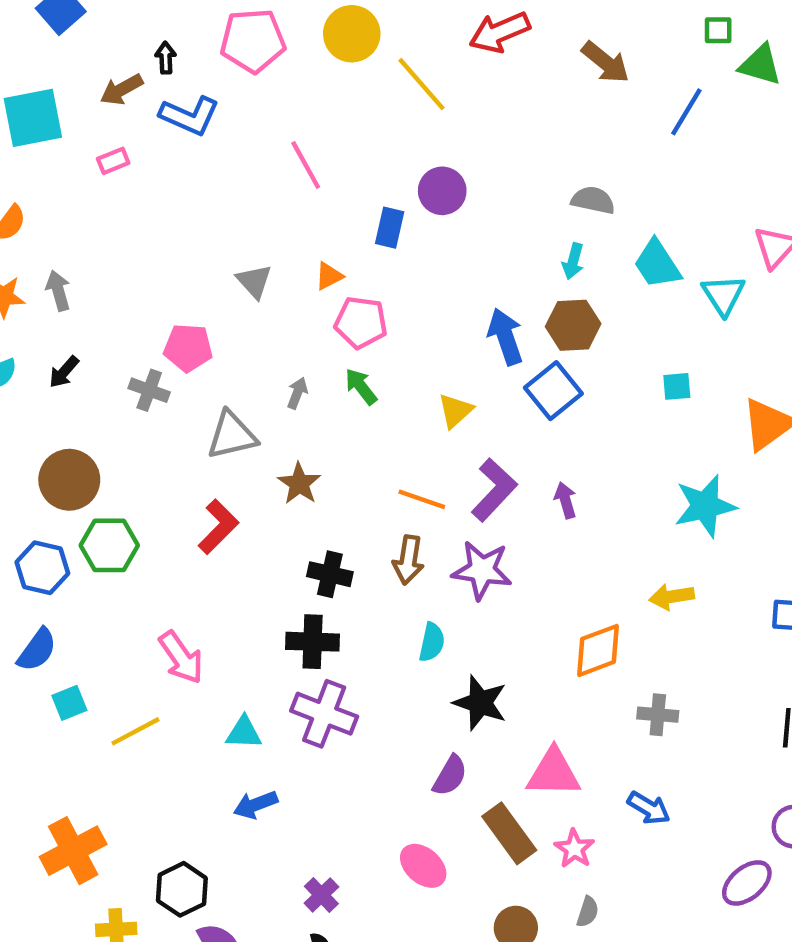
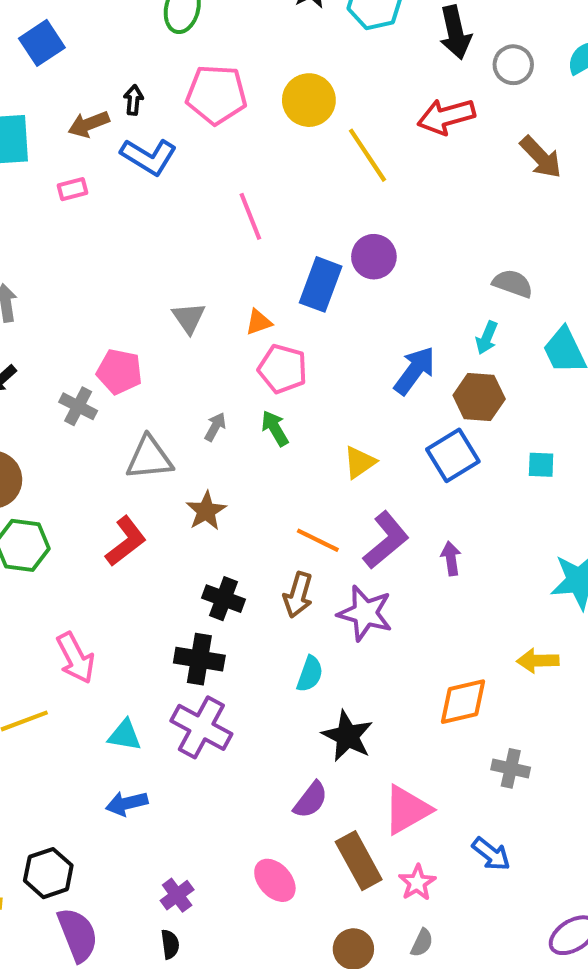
blue rectangle: (390, 228) -> (321, 284), size x1.4
blue arrow: (505, 337) -> (415, 371), moved, turned 48
cyan square: (677, 386) -> (541, 465), moved
pink triangle: (554, 773) -> (407, 810), turned -38

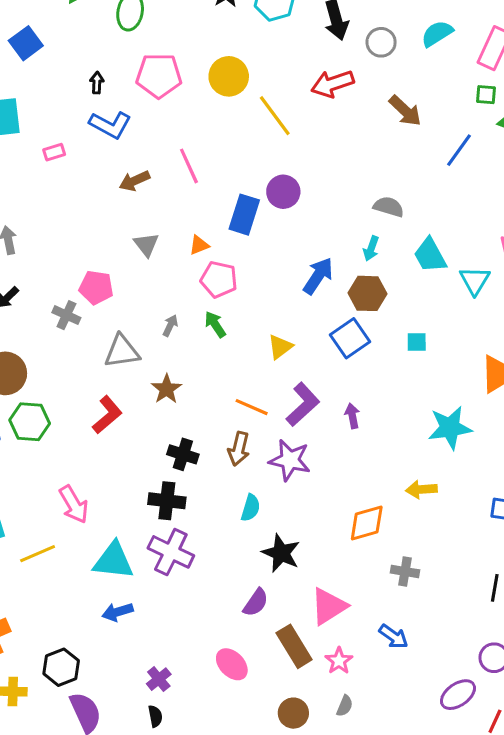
brown arrow: (89, 124) -> (135, 181), moved
cyan triangle: (125, 735) -> (113, 561), size x1.6

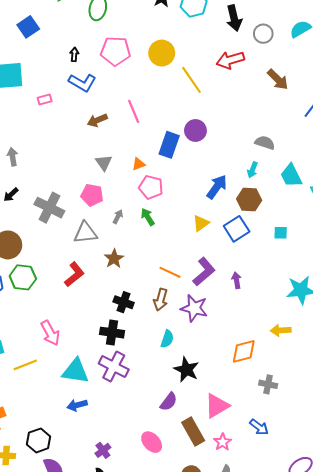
pink pentagon: (96, 287) -> (92, 195), moved
gray cross: (66, 315) -> (49, 208), size x1.6
yellow triangle: (280, 347) -> (201, 223), moved

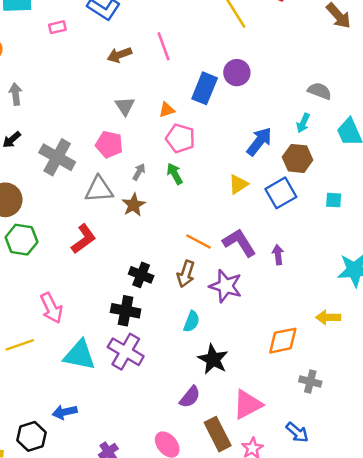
brown star: (114, 259) -> (134, 205), moved
purple L-shape: (204, 272) -> (239, 243), turned -84
blue arrow: (77, 405) -> (65, 412), moved

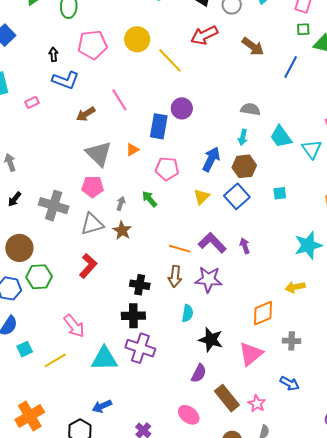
gray triangle: (125, 106) -> (99, 154), size x1.6
pink pentagon: (180, 138) -> (167, 169), moved
pink triangle: (248, 404) -> (251, 354), moved

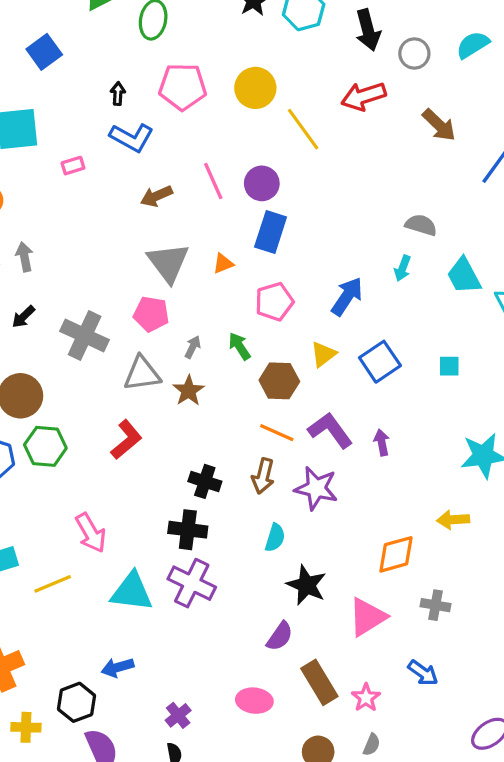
purple circle: (182, 108) -> (262, 183), moved
brown hexagon: (244, 166) -> (279, 381), moved
pink pentagon: (167, 169) -> (274, 302), turned -30
pink ellipse: (189, 415) -> (254, 701), turned -40

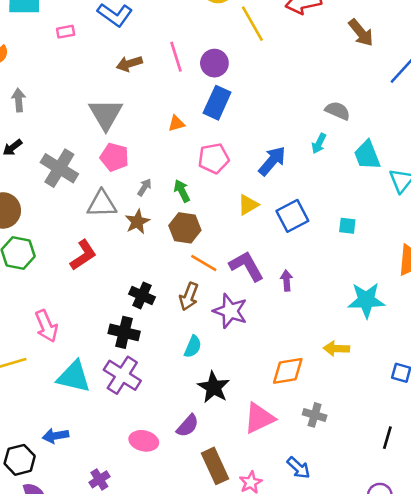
gray triangle: (168, 263) -> (106, 114), moved
brown hexagon: (279, 381) -> (185, 228), moved
pink ellipse: (254, 701) -> (144, 441), moved

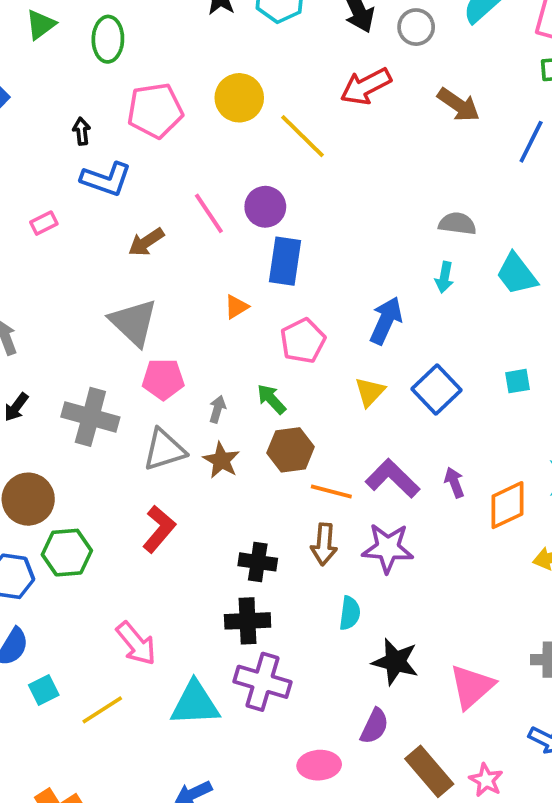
orange diamond: (288, 371) -> (508, 505), moved

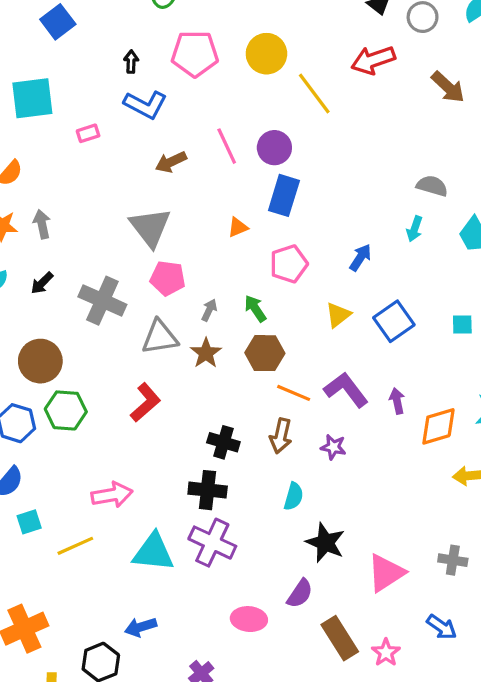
blue arrow: (386, 321) -> (360, 258), size x0.7
purple star: (388, 548) -> (333, 447), size x0.6
pink arrow: (136, 644) -> (112, 495), turned -69

